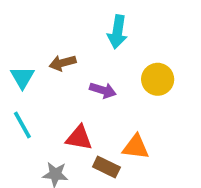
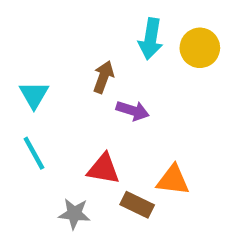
brown arrow: (63, 63) -> (103, 77), moved, turned 125
yellow circle: (158, 79) -> (200, 48), moved

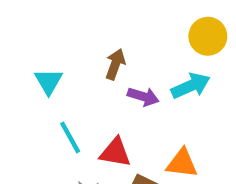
cyan arrow: (151, 39) -> (191, 86), moved, turned -123
cyan line: (34, 153) -> (70, 137), moved

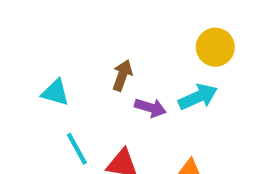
cyan triangle: (49, 81) -> (55, 93), turned -44

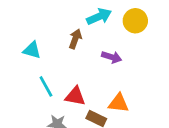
cyan arrow: (198, 97) -> (99, 17), moved
purple arrow: (150, 108) -> (112, 57), moved

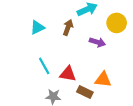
yellow circle: (135, 21) -> (117, 23), moved
cyan triangle: (32, 50) -> (37, 27), moved, turned -42

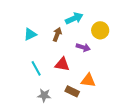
red triangle: (68, 74) -> (62, 64), moved

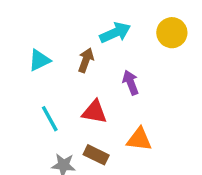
yellow circle: (100, 30) -> (172, 33), moved
purple arrow: (83, 47) -> (131, 83), turned -128
brown rectangle: (72, 91) -> (96, 155), moved

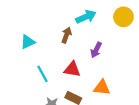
cyan triangle: (39, 60) -> (28, 42), moved
purple arrow: (131, 83) -> (96, 50), turned -133

